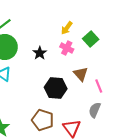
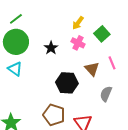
pink line: (99, 86) -> (112, 63), moved
gray semicircle: (95, 110) -> (106, 94), moved

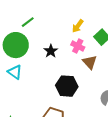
green line: (16, 19) -> (28, 22), moved
brown triangle: (92, 69) -> (90, 62), moved

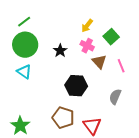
green line: (28, 22) -> (24, 22), moved

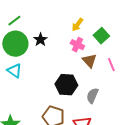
black star: (60, 51) -> (40, 40), moved
gray semicircle: (115, 97) -> (92, 96), moved

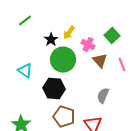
yellow arrow: (77, 25) -> (69, 33), moved
green circle: (15, 44) -> (63, 60), moved
black hexagon: (66, 85) -> (54, 89), moved

